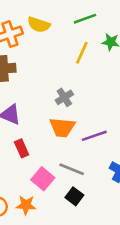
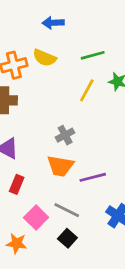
red rectangle: (22, 148) -> (17, 184), turned 42

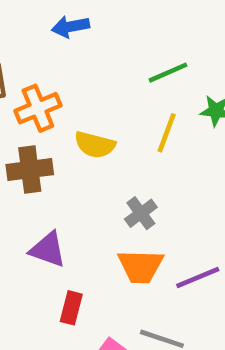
blue arrow: (53, 23) -> (70, 27), moved
yellow semicircle: (45, 58) -> (95, 145), moved

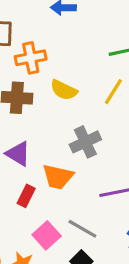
gray cross: (141, 213) -> (85, 142), size x1.4
orange trapezoid: (141, 266) -> (58, 177), moved

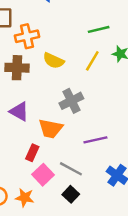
red rectangle: (26, 196) -> (32, 153), moved

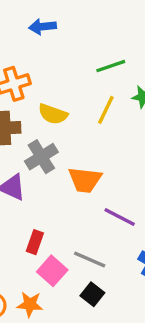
gray cross: (71, 101) -> (41, 157), moved
orange trapezoid: (51, 129) -> (85, 180), moved
purple line: (95, 140) -> (120, 217), turned 45

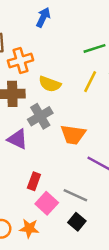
blue arrow: (43, 27) -> (43, 17), turned 120

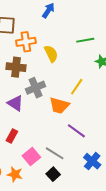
yellow line: (90, 82) -> (77, 87), moved
yellow semicircle: (50, 84) -> (51, 54), moved, turned -144
red rectangle: (34, 181) -> (12, 136), moved

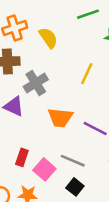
orange trapezoid: (59, 105) -> (60, 118), moved
red rectangle: (12, 136) -> (22, 157), moved

